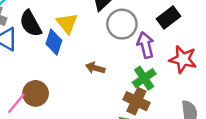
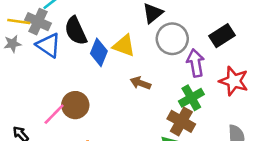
yellow triangle: (67, 23) -> (124, 46), moved, turned -35

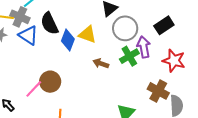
green cross: (191, 98) -> (129, 56), moved
brown cross: (181, 121) -> (158, 91), moved

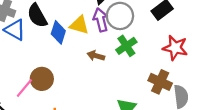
purple arrow: (144, 47) -> (101, 20), moved

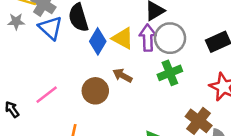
brown arrow: (96, 56) -> (123, 76), moved
brown circle: (42, 79) -> (95, 91), moved

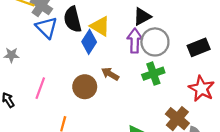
gray star: (16, 22) -> (11, 55), moved
yellow triangle: (123, 38) -> (100, 26), moved
pink line: (47, 95) -> (40, 88), turned -35

